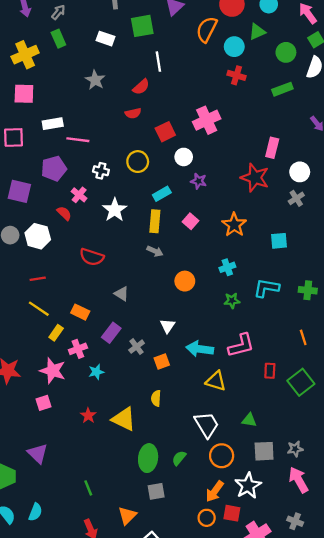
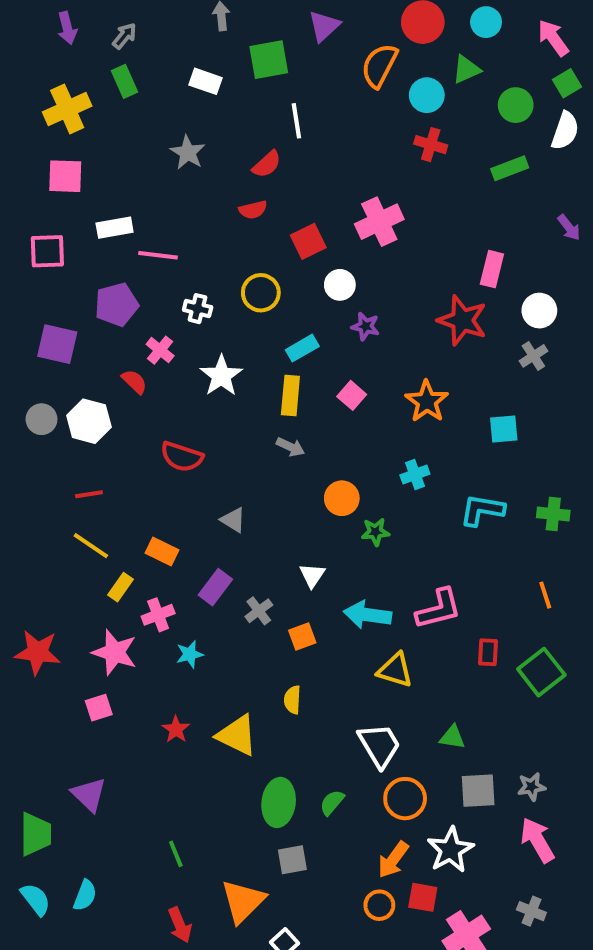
green star: (232, 301) -> (375, 532), moved
orange triangle: (127, 516) -> (243, 901), size x1.4

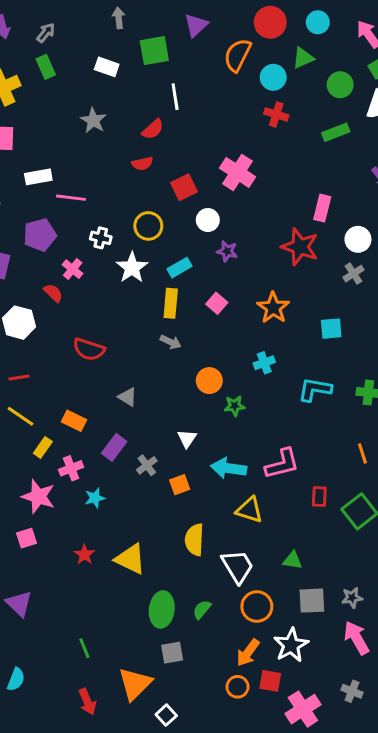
pink cross: (379, 222) -> (238, 172), turned -32
white star: (221, 376) -> (132, 268), moved
yellow semicircle: (292, 700) -> (194, 540), moved, size x1.5

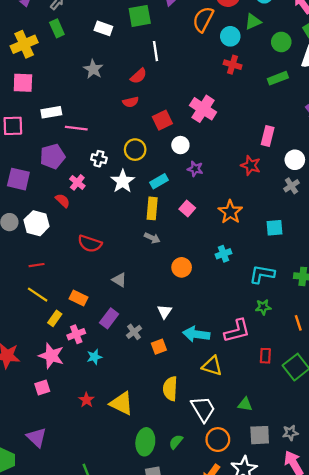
red star: (300, 247) -> (251, 165), size x0.7
green star: (235, 406) -> (263, 307), moved

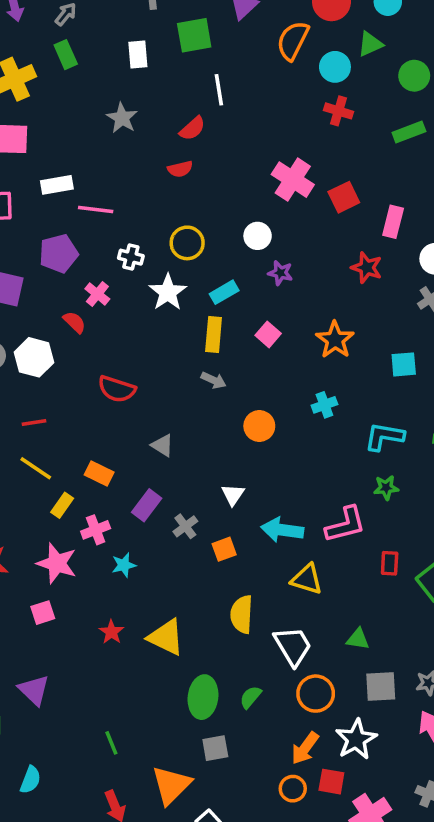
white rectangle: (103, 28) -> (138, 55), turned 66
red square: (162, 120) -> (344, 197), moved

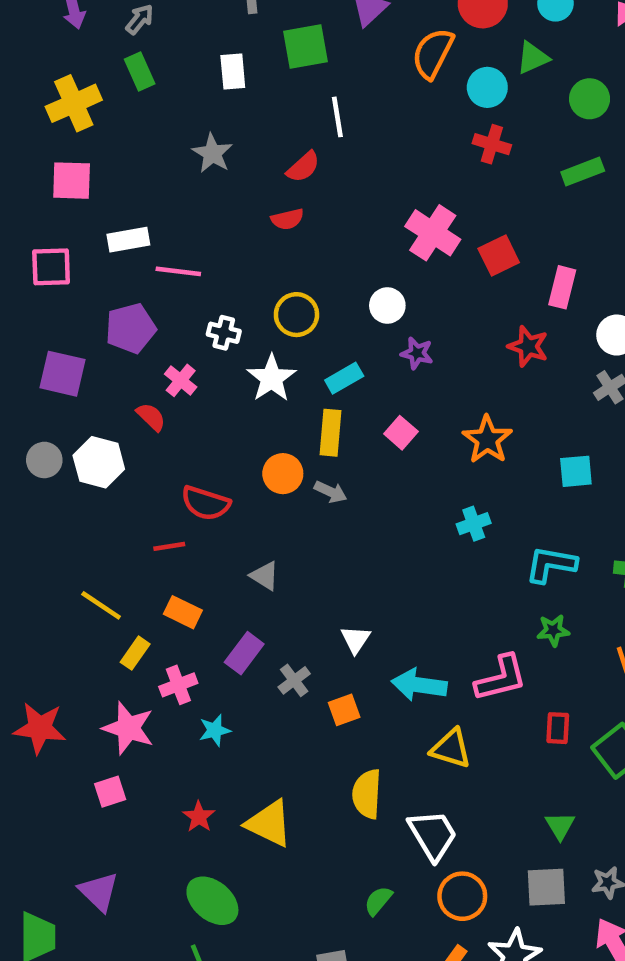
red line: (34, 422) -> (169, 546), moved
orange circle: (259, 426) -> (283, 474), moved
green triangle: (358, 639) -> (560, 826), moved, turned 50
green ellipse: (203, 697) -> (212, 901), moved, turned -57

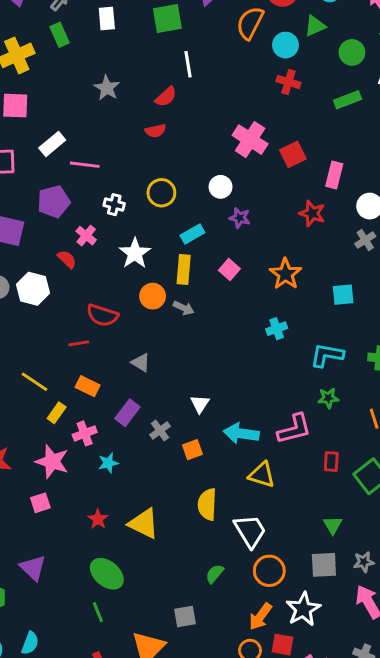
white rectangle: (233, 71) -> (107, 18), moved
white rectangle: (128, 240) -> (52, 144), turned -30
white star: (271, 378) -> (135, 253), moved

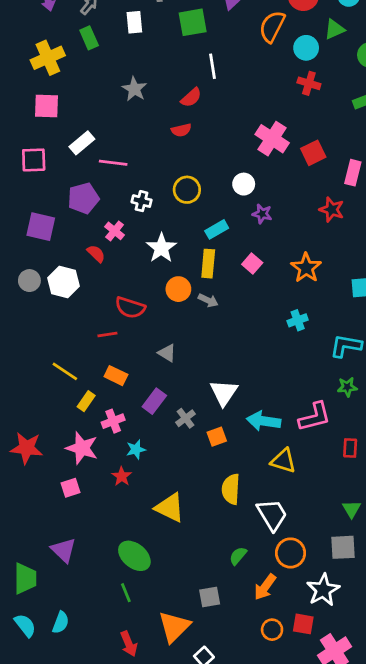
white triangle: (200, 404) -> (224, 393), size x1.5
red star: (98, 519) -> (122, 476), moved
orange arrow: (260, 617) -> (265, 587), moved

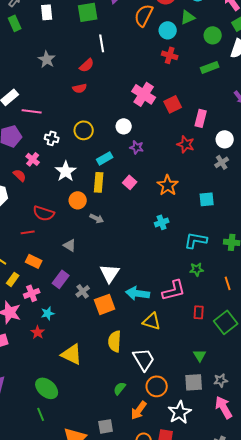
gray arrow: (208, 300) -> (97, 218), moved
orange square: (217, 437) -> (105, 304), size x1.5
gray square: (210, 597) -> (106, 426), moved

